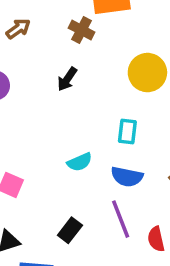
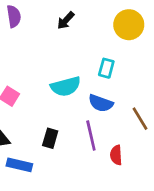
cyan semicircle: (80, 162) -> (66, 86), size x1.5
black rectangle: (70, 230) -> (50, 138), turned -30

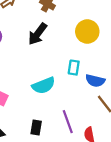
black arrow: (66, 20) -> (38, 34), size x1.5
blue semicircle: (101, 103) -> (95, 81), moved

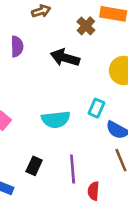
black arrow: (38, 34) -> (65, 58), turned 55

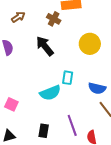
black arrow: (65, 58) -> (45, 46), turned 50
cyan rectangle: (96, 108) -> (68, 78), moved

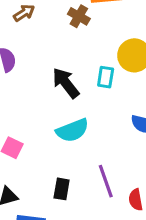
black arrow: (45, 46) -> (66, 83), moved
cyan rectangle: (68, 78) -> (106, 77), moved

